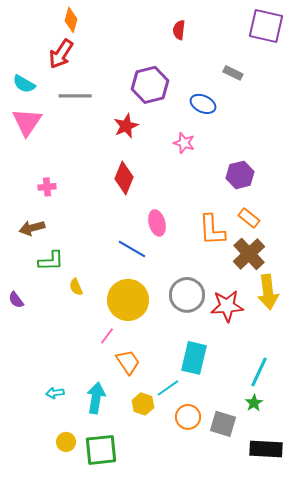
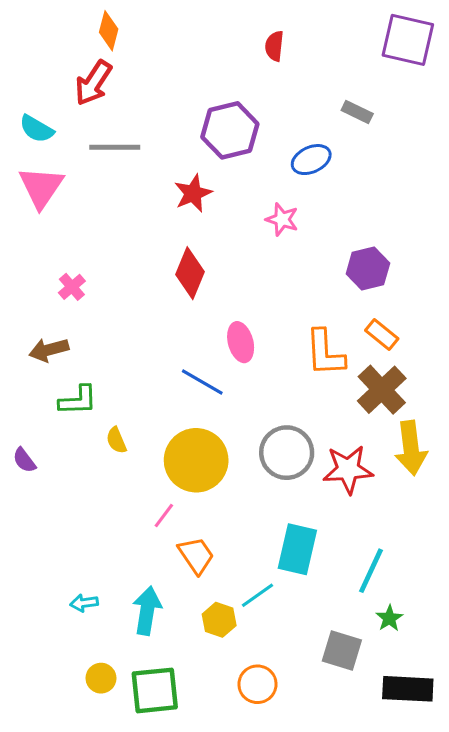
blue ellipse: (203, 104) -> (311, 160), turned -50
pink cross: (47, 187) -> (72, 287), turned -36
cyan line: (259, 372) -> (371, 571), moved
orange circle: (188, 417) -> (257, 684), moved

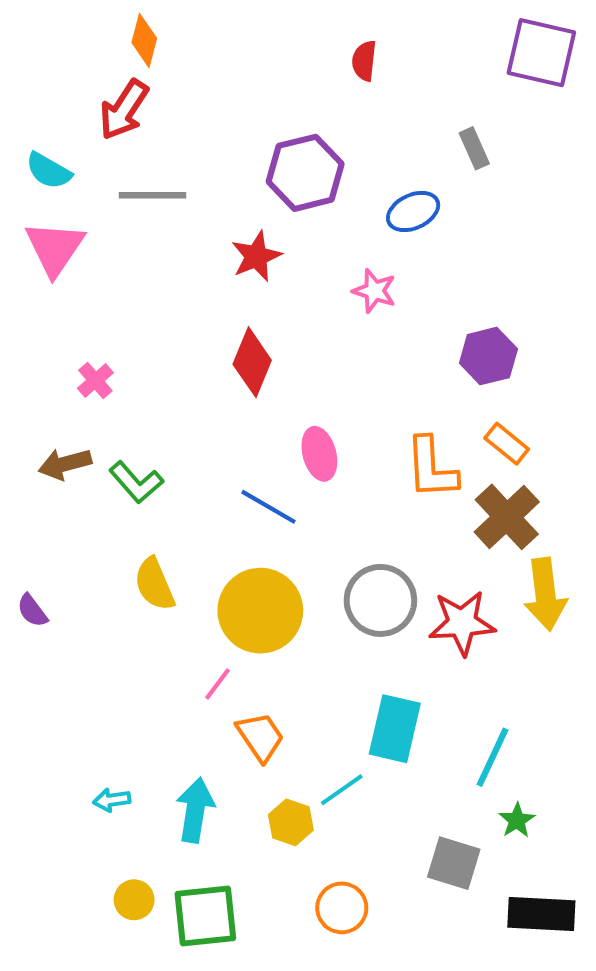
gray rectangle: (357, 112) -> (474, 148), turned 40
green L-shape: (78, 400) -> (136, 482), moved, turned 51
yellow semicircle: (116, 440) -> (154, 584), size x1.5

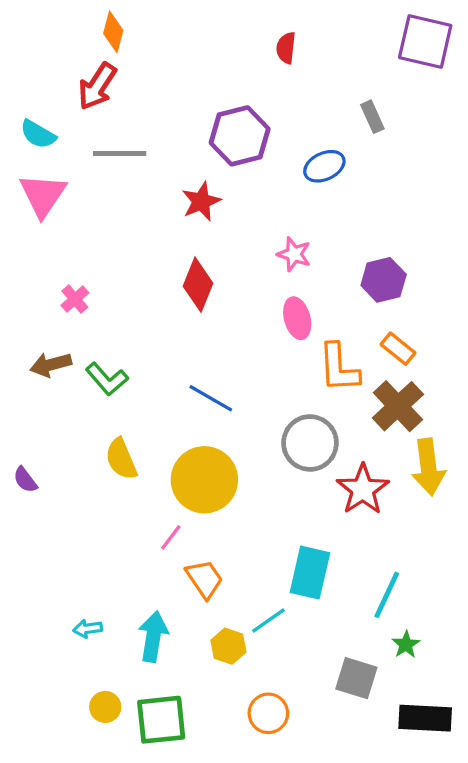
pink star: (374, 291) -> (294, 254), moved
pink ellipse: (319, 454) -> (297, 318), moved
gray circle: (380, 600) -> (310, 443), moved
red star: (462, 623) -> (363, 489), turned -30

